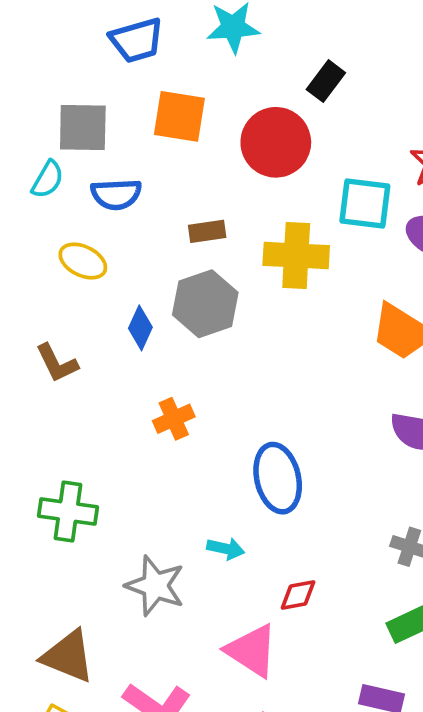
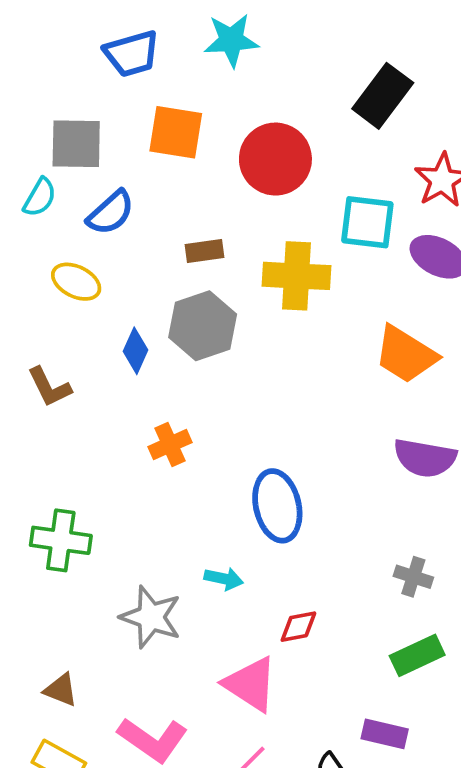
black rectangle: (326, 81) -> (383, 96), moved, size x1.5
blue semicircle: (116, 194) -> (111, 213), turned -39
brown triangle: (68, 656) -> (61, 690), size x0.6

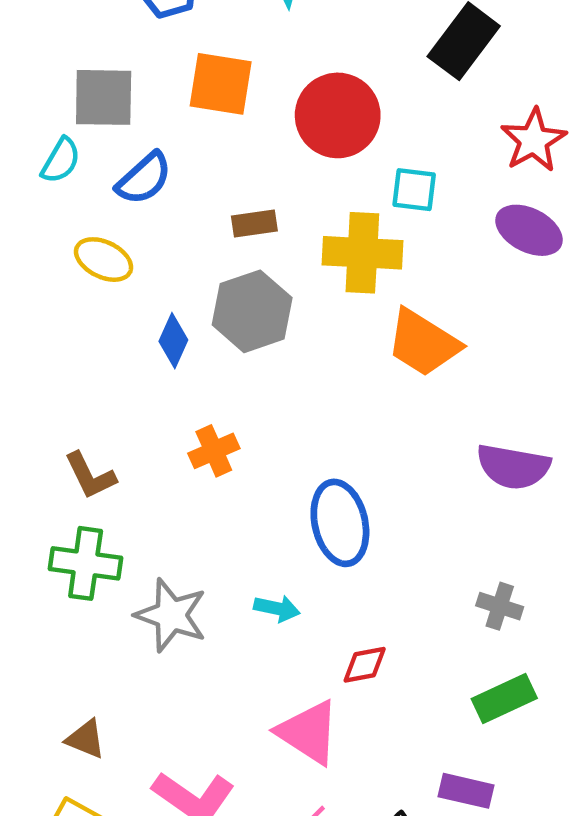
cyan square: (367, 222) -> (414, 190), moved, size x0.7
orange trapezoid: (406, 354) -> (423, 343), moved
brown L-shape: (49, 387) -> (90, 476), moved
gray star: (151, 617) -> (171, 615), moved

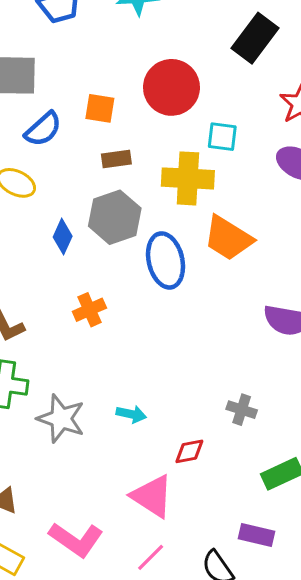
orange square: (221, 84) -> (100, 108), moved, size x0.7
blue ellipse: (340, 523) -> (166, 260), moved
gray cross: (500, 606) -> (242, 410), moved

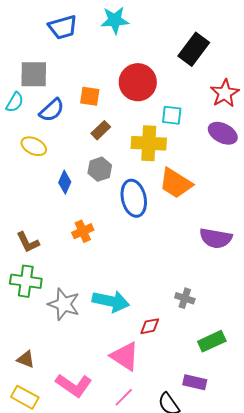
brown rectangle: (116, 159) -> (101, 130), turned -36
gray hexagon: (115, 217) -> (100, 169), size x0.7
cyan arrow: (131, 414) -> (111, 301), size x1.8

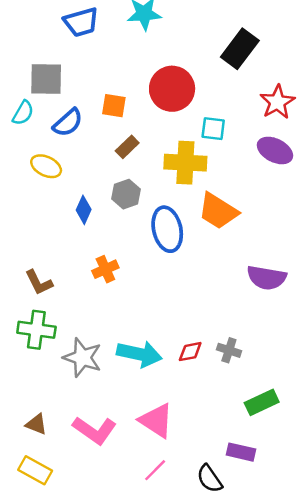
red diamond: (150, 326) -> (190, 352), moved
pink L-shape: (74, 385) -> (95, 430), moved

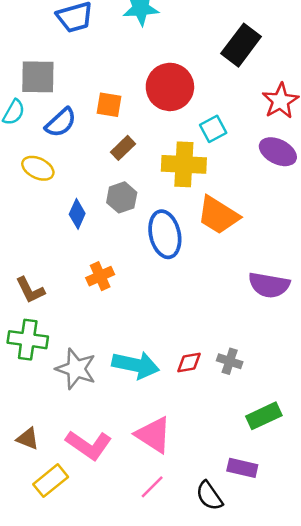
cyan square: (213, 129) -> (213, 129), turned -35
yellow rectangle: (35, 470) -> (51, 481), moved, turned -68

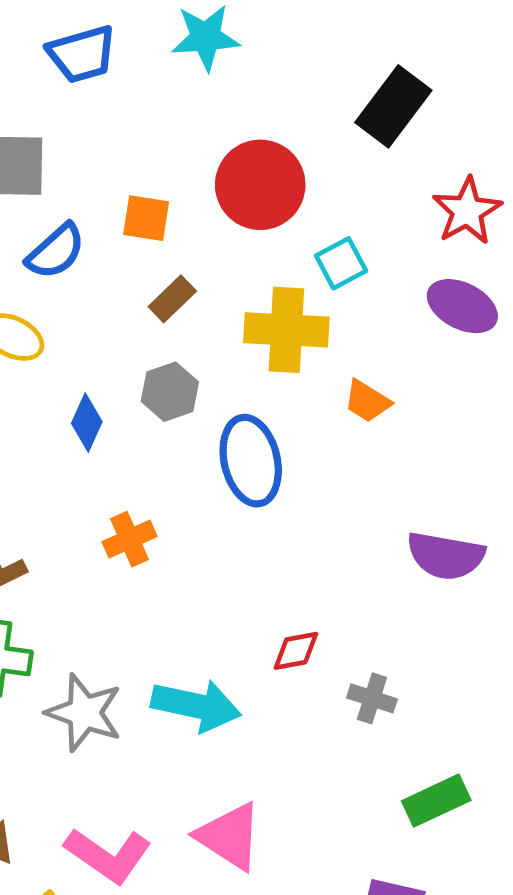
orange trapezoid: (218, 215) -> (367, 401), moved, size x0.6
red diamond: (189, 363) -> (296, 651), moved

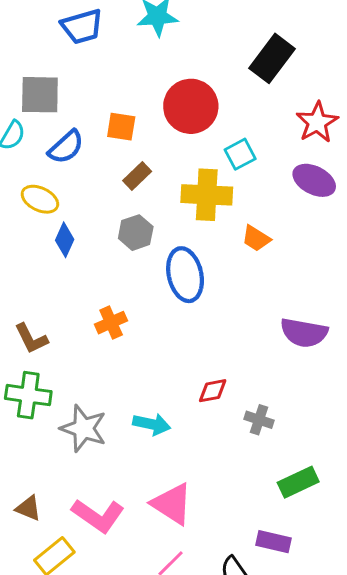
blue diamond: (87, 423) -> (65, 240), moved
cyan arrow: (196, 706) -> (152, 424), size x0.7

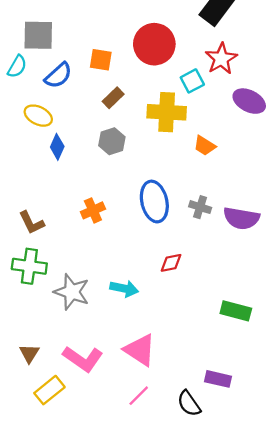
red star: (317, 122) -> (221, 59), moved
blue ellipse: (185, 275) -> (154, 202), moved
gray cross: (259, 420) -> (200, 207), moved
green rectangle: (298, 482) -> (236, 311), moved, turned 40
brown triangle: (28, 508) -> (29, 353), turned 40

